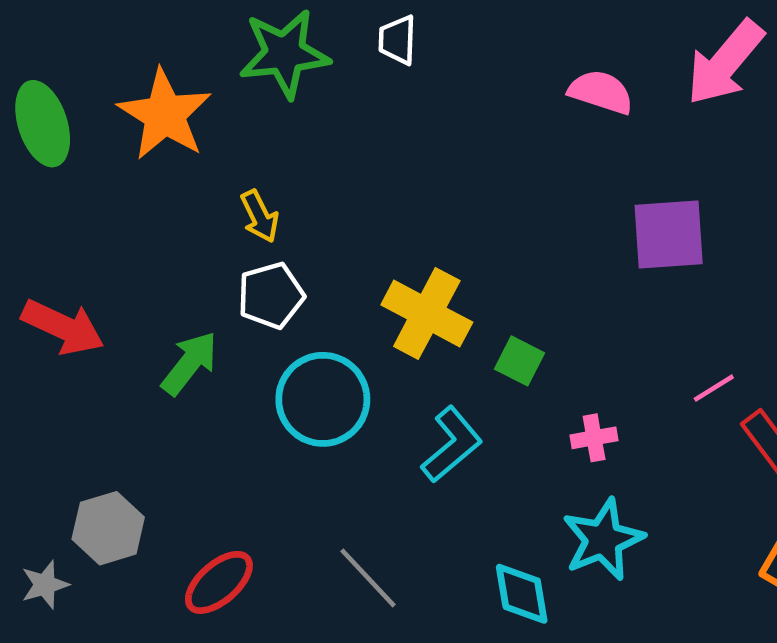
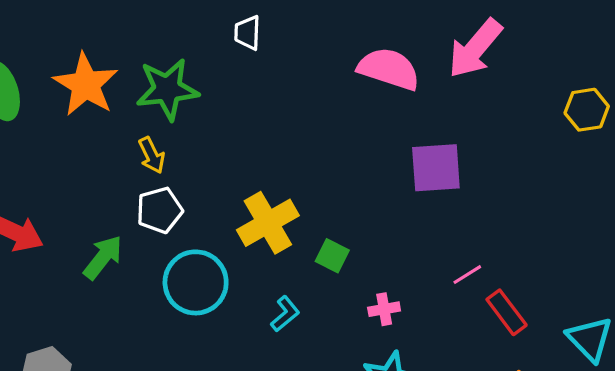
green star: (284, 54) -> (167, 89), moved
pink semicircle: (601, 92) -> (389, 69), size x1.4
yellow cross: (427, 313) -> (268, 223), turned 32
cyan L-shape: (452, 445) -> (285, 314), size x0.7

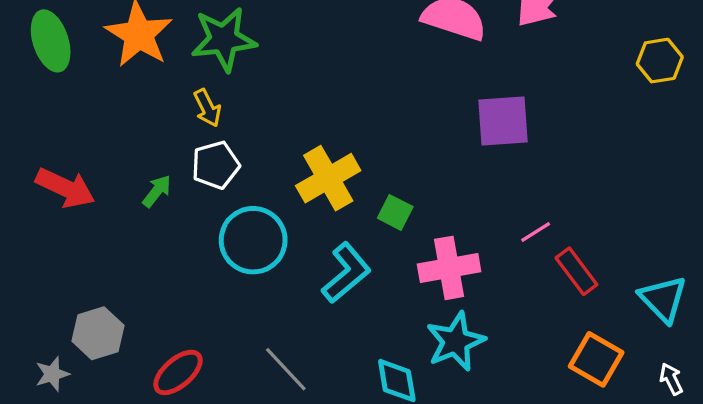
green arrow: (103, 257) -> (157, 191), moved, size x0.7
pink cross: (384, 309) -> (449, 268), size x1.8
cyan L-shape: (285, 314) -> (346, 273), size x1.6

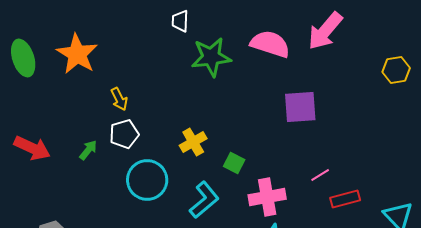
green star: (224, 39) -> (211, 57), moved
yellow cross: (328, 178) -> (193, 142), size x0.7
red rectangle: (576, 271) -> (345, 199), turned -68

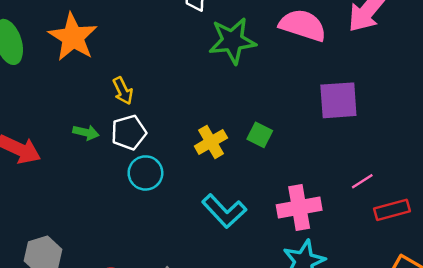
green arrow: (88, 150) -> (86, 132), moved, turned 65
green square: (234, 163) -> (260, 135), moved
cyan circle: (147, 180) -> (145, 173), moved, size x0.7
cyan L-shape: (204, 200) -> (224, 211), turned 87

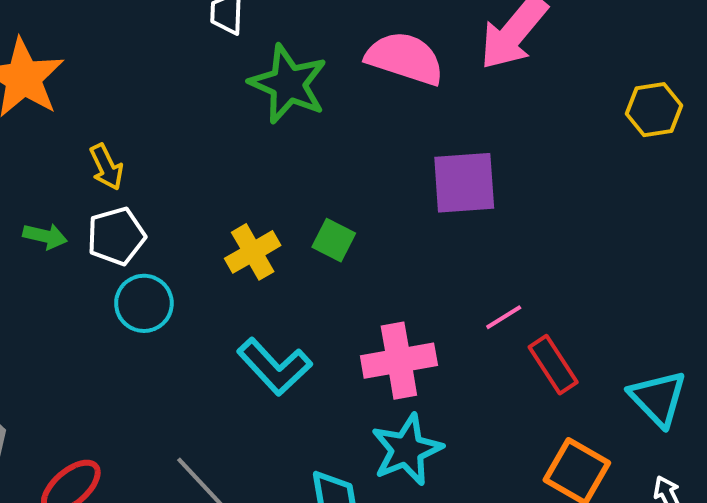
green star: (232, 41) -> (288, 84), turned 30
red rectangle: (392, 210) -> (553, 365), turned 72

